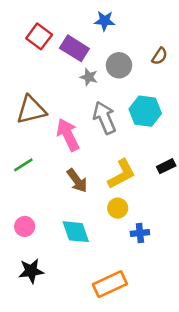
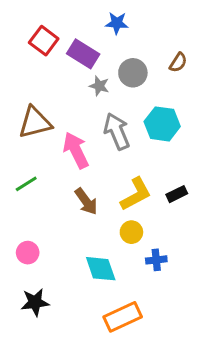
black rectangle: (166, 166) -> (177, 194), moved
cyan diamond: (76, 232) -> (101, 269), moved

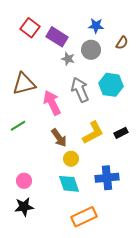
blue star: (117, 23) -> (96, 26), moved
yellow circle: (131, 232) -> (71, 159), moved
pink circle: (28, 253) -> (24, 181), moved
blue cross: (156, 260) -> (107, 178), size x1.6

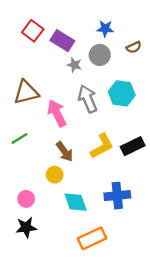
brown semicircle: (122, 43) -> (134, 47), turned 32
black rectangle: (121, 133) -> (133, 146), size x1.5
yellow circle: (71, 159) -> (55, 175), moved

